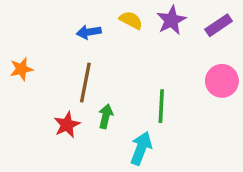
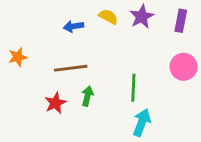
purple rectangle: (219, 25) -> (181, 21), turned -45
brown line: (85, 83) -> (71, 68), turned 72
cyan arrow: (141, 148) -> (142, 122), moved

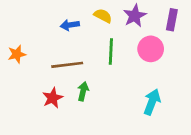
pink circle: (184, 67) -> (151, 49), moved
green line: (133, 88) -> (111, 52), moved
cyan arrow: (142, 122) -> (152, 102), moved

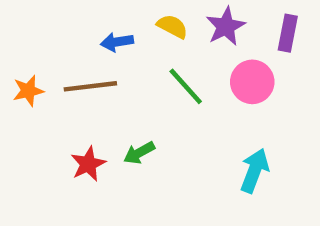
green line: (111, 52) -> (186, 86), turned -45
brown line: (67, 65) -> (90, 86), moved
green arrow: (83, 91) -> (139, 153), turned -132

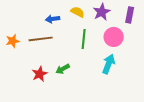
green line: (186, 86) -> (84, 39), turned 48
cyan arrow: (254, 171) -> (109, 64), moved

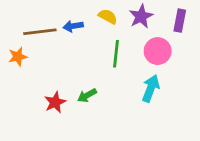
brown line: (41, 39) -> (40, 32), moved

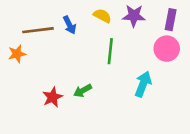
purple star: (141, 16) -> (134, 16), turned 30
blue arrow: (73, 26) -> (70, 25), turned -108
pink circle: (158, 51) -> (167, 49), moved

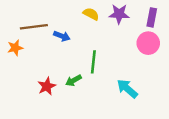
blue arrow: (70, 25) -> (62, 36), moved, turned -42
green line: (110, 51) -> (93, 62), moved
cyan arrow: (143, 84) -> (127, 89), moved, turned -70

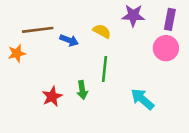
yellow semicircle: (91, 14) -> (102, 31), moved
green arrow: (74, 80) -> (82, 90), turned -70

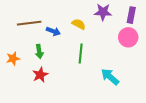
orange star: (17, 53) -> (13, 59), moved
green arrow: (82, 90) -> (39, 51), moved

